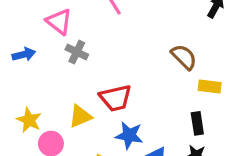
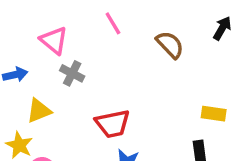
brown semicircle: (184, 57) -> (170, 45), moved
yellow triangle: (80, 116) -> (39, 111), moved

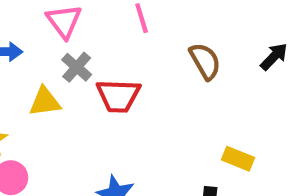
yellow triangle: (39, 111) -> (45, 102), moved
red trapezoid: (113, 124) -> (118, 96), moved

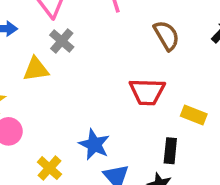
red trapezoid: (118, 96) -> (147, 92), moved

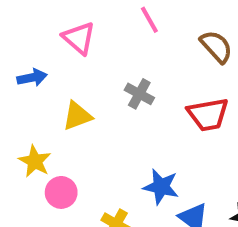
gray cross: (62, 41) -> (139, 94), moved

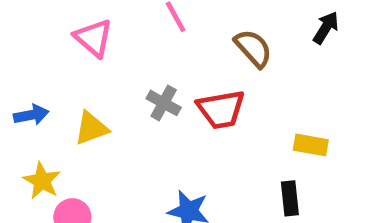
blue arrow: (32, 78) -> (31, 115), moved
red trapezoid: (208, 114) -> (221, 109), moved

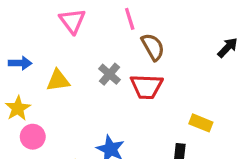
brown semicircle: (253, 48) -> (153, 47), moved

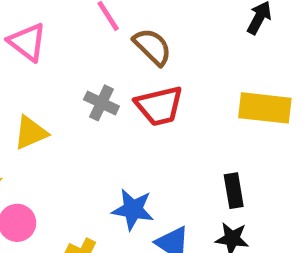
yellow rectangle: (201, 123) -> (265, 108), moved, size x1.5

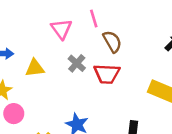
pink triangle: (27, 42) -> (61, 29), moved

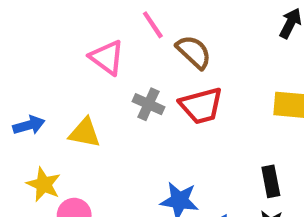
yellow triangle: (35, 68) -> (85, 133), turned 36

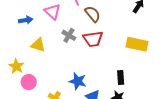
blue arrow: (29, 125) -> (26, 20), moved

